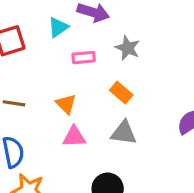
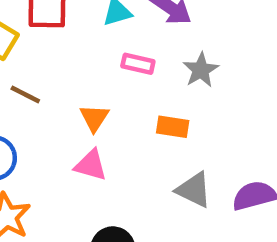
orange rectangle: (121, 93) -> (173, 127), turned -50
gray triangle: (124, 133) -> (194, 190), moved

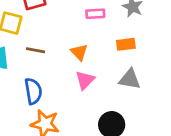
pink triangle: (91, 165) -> (85, 80), turned -45
gray triangle: (194, 190) -> (130, 79), moved

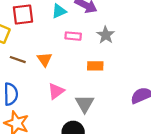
orange triangle: (79, 52) -> (44, 59), moved
gray triangle: (130, 79) -> (85, 104), moved, turned 42

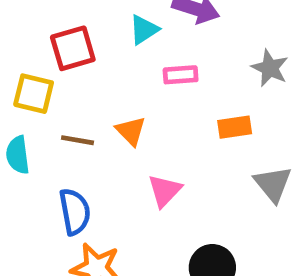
gray star: (106, 35) -> (270, 68), moved
gray triangle: (85, 104) -> (273, 184), moved

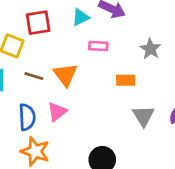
orange triangle: (131, 131) -> (65, 75), size x1.4
pink triangle: (165, 191) -> (57, 112), moved

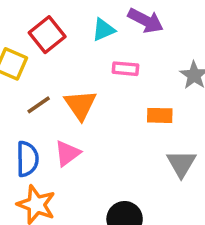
red square: (38, 23) -> (47, 35), turned -32
brown line: (34, 76) -> (39, 105), turned -54

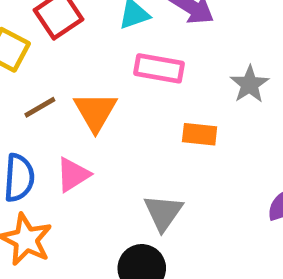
pink rectangle: (125, 69) -> (159, 68), size x1.4
gray triangle: (181, 164) -> (163, 212), moved

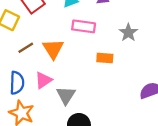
gray triangle: (163, 212) -> (66, 95), moved

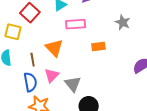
gray star: (128, 33) -> (123, 22), moved
brown line: (26, 48) -> (33, 60), moved, turned -56

